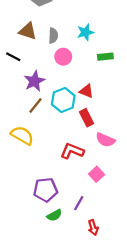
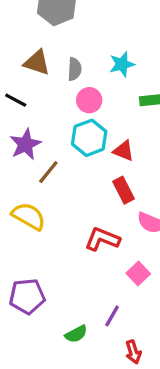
purple star: (34, 81) -> (25, 144), moved
cyan hexagon: (63, 100) -> (89, 138), moved
purple pentagon: (45, 190) -> (27, 296), moved

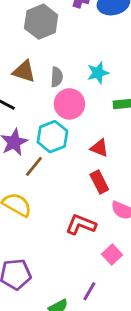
pink circle: (89, 100) -> (69, 104), size x1.4
cyan hexagon: (89, 138) -> (52, 137), moved

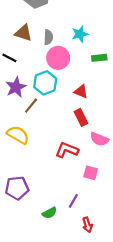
pink square: (112, 254) -> (91, 173), turned -32

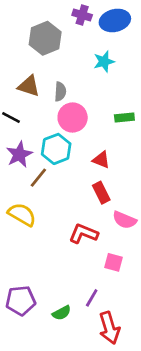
cyan star: (80, 34) -> (104, 61), moved
purple pentagon: (17, 188) -> (21, 301), moved
red arrow: (87, 225) -> (109, 328), size x1.6

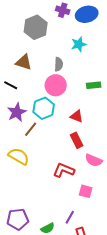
gray semicircle: (60, 92) -> (59, 64), moved

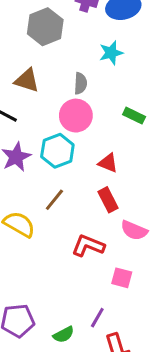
green rectangle: (94, 85) -> (134, 116), turned 32
brown line: (31, 129) -> (54, 200), moved

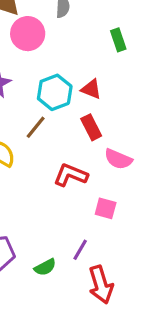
pink circle: (76, 116) -> (28, 34), moved
green rectangle: (134, 116) -> (118, 40), turned 45
cyan hexagon: (57, 151) -> (55, 92), moved

